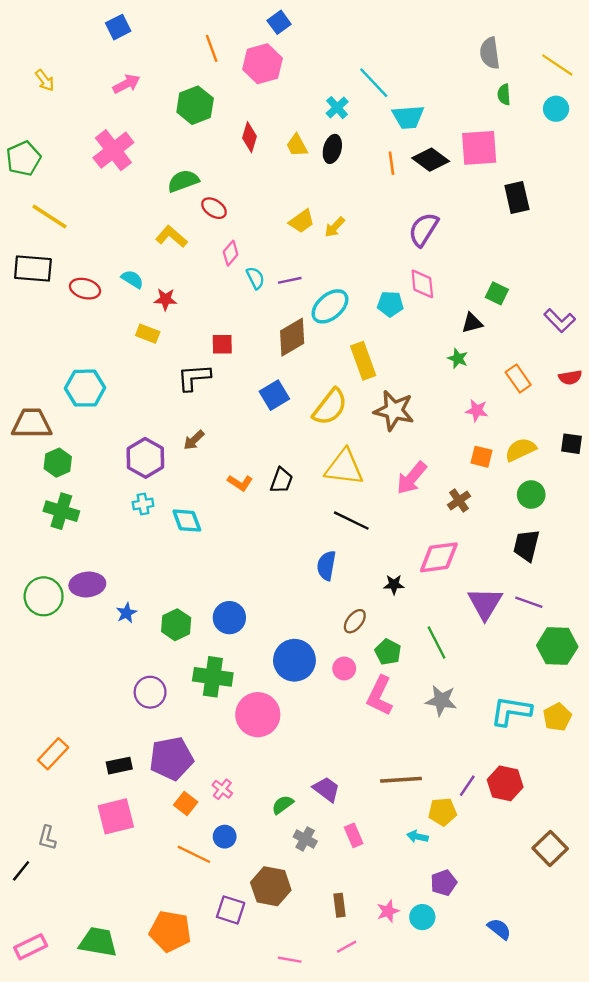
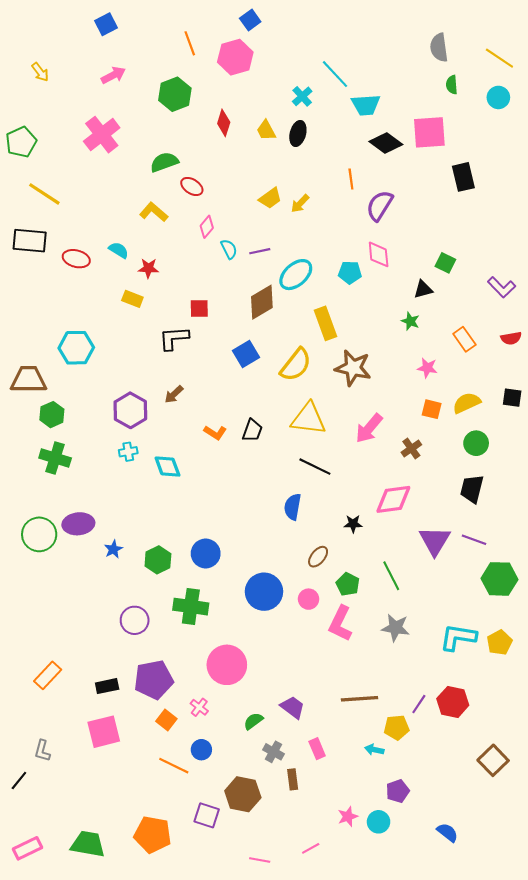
orange line: (392, 163) -> (351, 179), moved
pink circle: (258, 715) -> (227, 665), moved
brown rectangle: (339, 905) -> (293, 779), moved

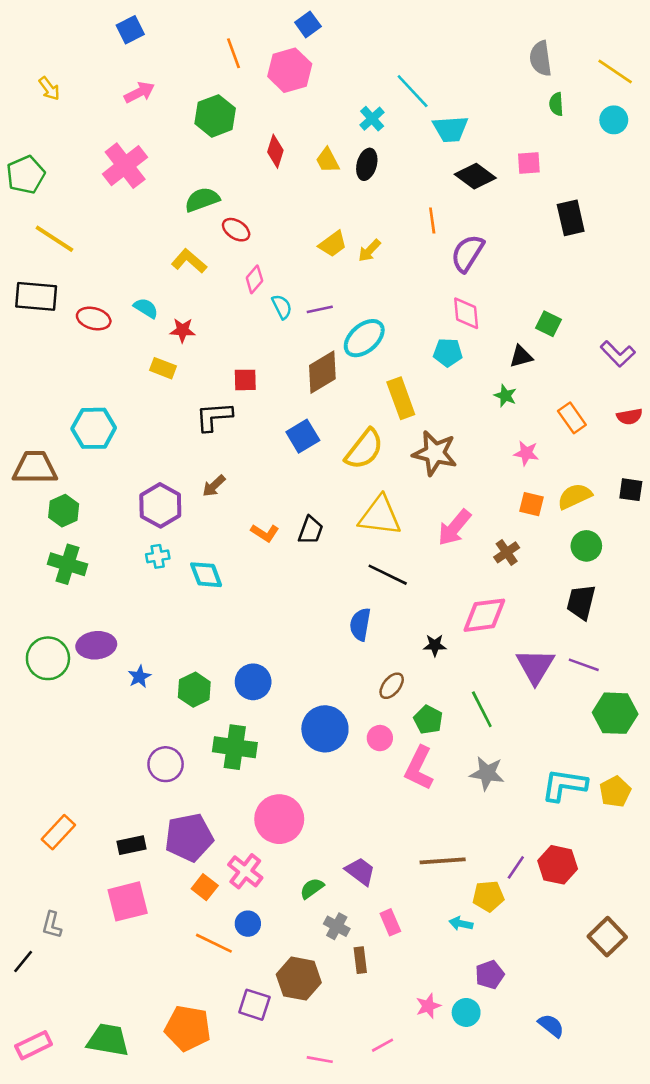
pink square: (429, 132) -> (529, 163), size x0.6
cyan pentagon: (350, 272) -> (448, 352), moved
pink cross: (199, 707) -> (245, 871), size x1.5

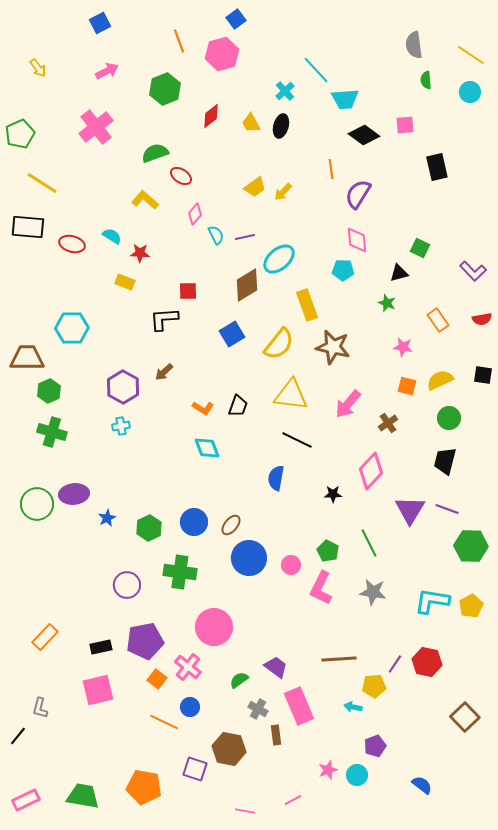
red diamond: (275, 151) -> (211, 116), turned 35
cyan diamond: (206, 575) -> (207, 448), moved
pink diamond: (484, 615) -> (371, 471), turned -39
brown ellipse: (392, 686) -> (231, 525), moved
pink rectangle: (390, 922) -> (299, 706), size x1.8

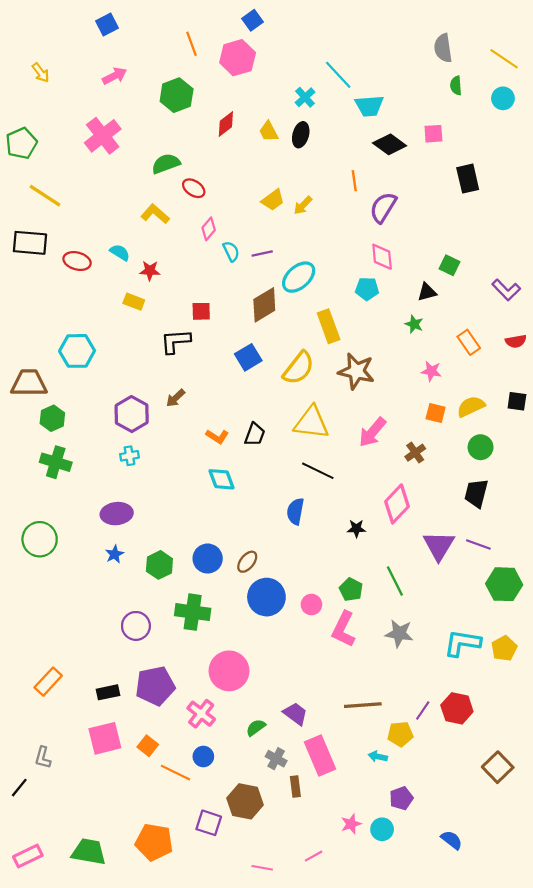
purple ellipse: (74, 494) -> (117, 514), moved
orange square: (157, 679) -> (148, 746), moved

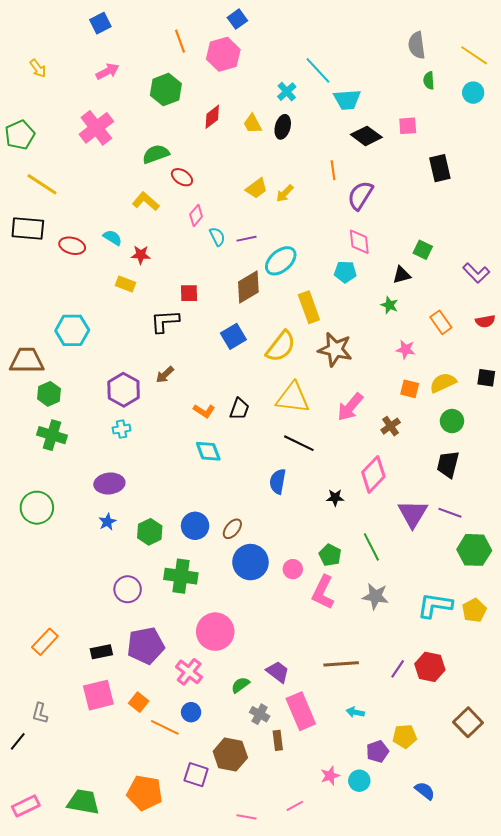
yellow pentagon: (400, 734) -> (405, 736), moved

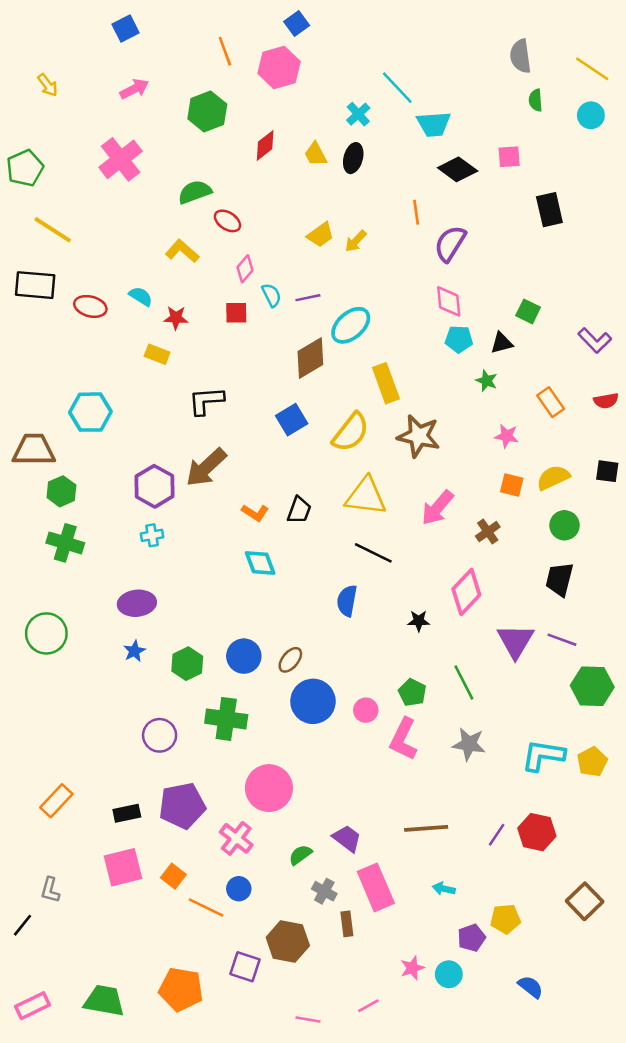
cyan pentagon: (345, 272) -> (459, 339), moved
red square: (189, 293) -> (236, 313), moved
brown arrow: (165, 375) -> (206, 467), size x1.8

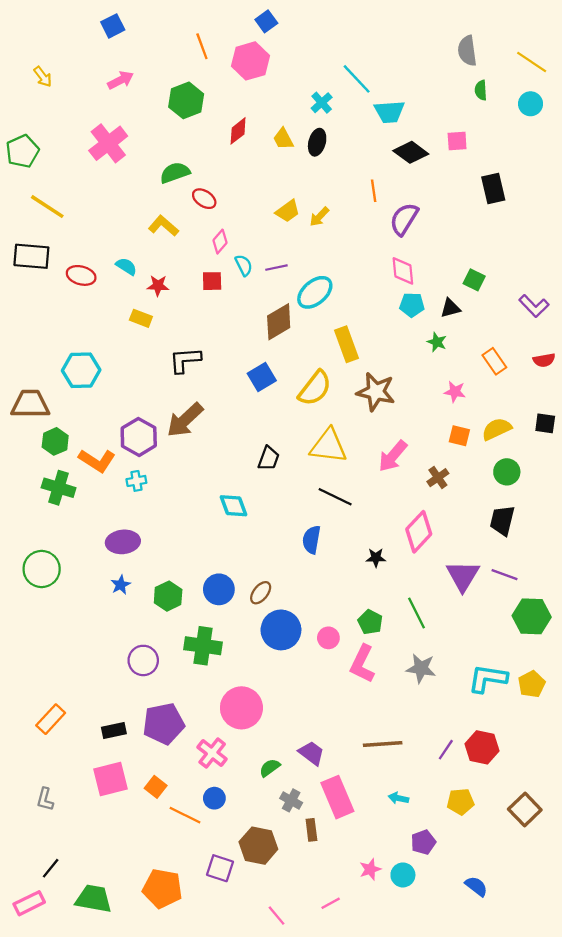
orange L-shape: (255, 513) -> (97, 461), moved, size x1.5
yellow pentagon: (505, 919) -> (461, 802), moved
black line: (22, 925) -> (51, 868), moved
pink line: (308, 1020) -> (276, 916), turned 40

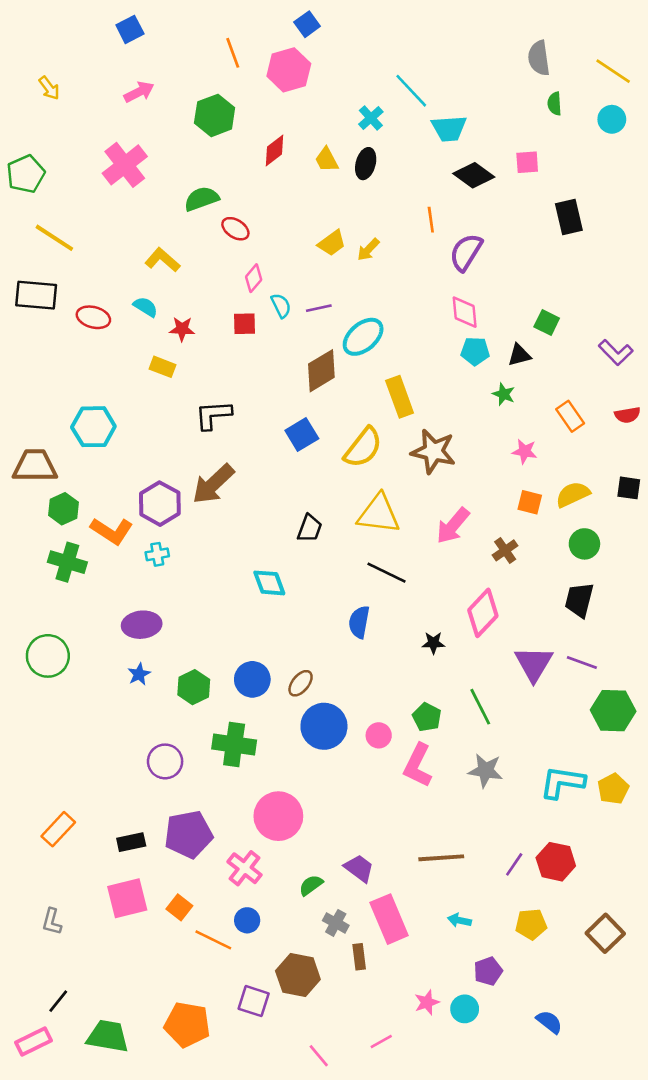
yellow L-shape: (164, 226) -> (162, 260), moved

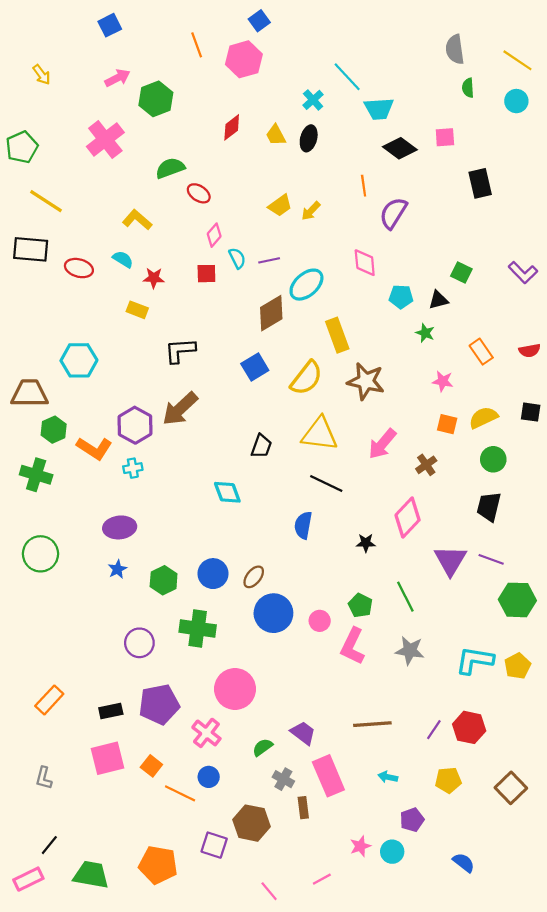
green hexagon: (215, 115) -> (156, 99), moved
pink diamond: (465, 312) -> (365, 263), moved
purple L-shape: (616, 352) -> (523, 272), moved
green cross: (67, 562) -> (36, 475), moved

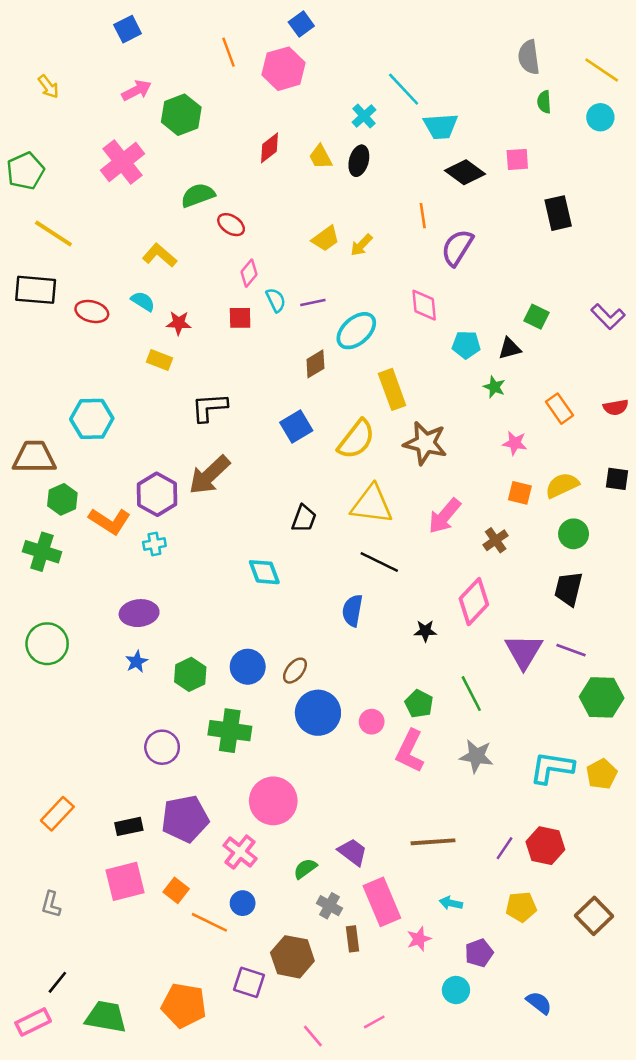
brown diamond: (271, 313) -> (315, 364), size x0.7
pink star: (360, 846) -> (419, 939), moved

